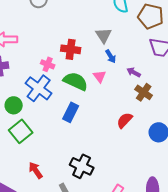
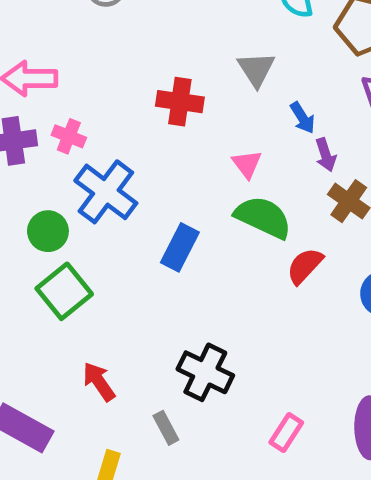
blue arrow: (111, 56) -> (302, 118), moved
pink cross: (48, 64) -> (69, 136), moved
purple arrow: (134, 72) -> (326, 155), turned -136
green semicircle: (76, 81) -> (263, 217), moved

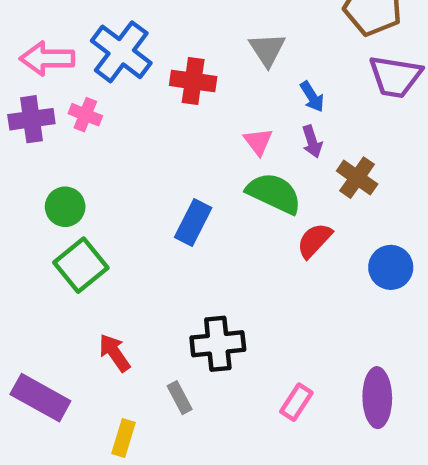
purple arrow: (326, 155) -> (312, 142), moved
blue cross: (106, 192) -> (121, 52), moved
black cross: (205, 372) -> (218, 344), turned -32

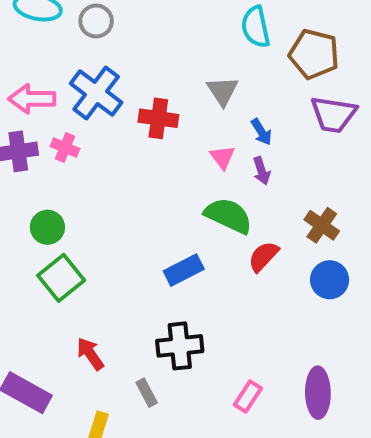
pink triangle: (258, 142) -> (223, 157), moved
brown cross: (357, 178) -> (322, 225), moved
blue rectangle: (193, 222) -> (184, 270), moved, turned 36

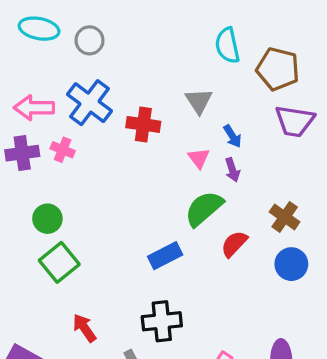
green semicircle: (228, 216) -> (204, 209), turned -66

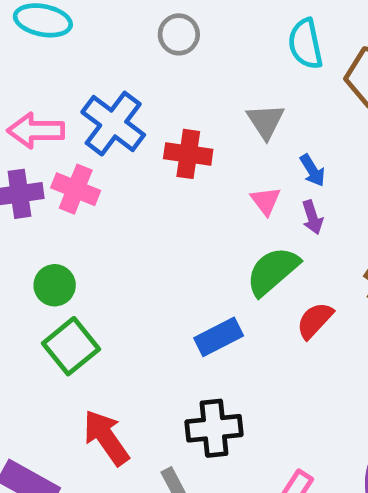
gray circle: (89, 40) -> (179, 34), moved
pink cross: (63, 150) -> (76, 189), size x1.4
red arrow: (84, 328) -> (106, 438), size x1.4

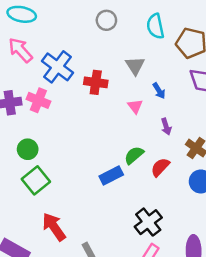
gray circle: (179, 34) -> (106, 20), moved
pink arrow: (36, 131) -> (20, 50), moved, turned 48
purple arrow: (312, 217) -> (166, 127), moved
green semicircle: (273, 271) -> (134, 155), moved, size x0.7
black cross: (214, 428) -> (148, 222), moved, turned -32

